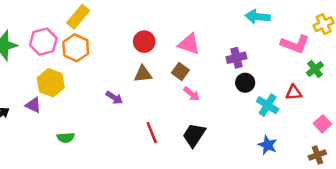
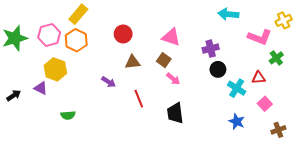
red circle: (144, 42) -> (123, 34), moved
pink square: (322, 124) -> (265, 104), moved
red line: (152, 133) -> (139, 99), moved
black trapezoid: (194, 135) -> (175, 113), turned -40

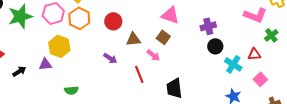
red circle: (123, 34) -> (113, 21), moved
pink arrow: (173, 79) -> (153, 55), moved
purple triangle: (41, 88) -> (45, 64), turned -32

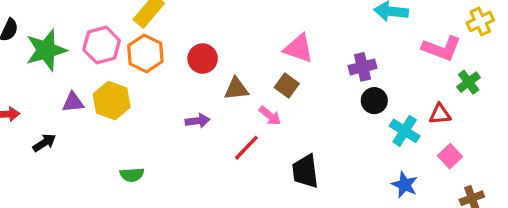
purple arrow: (110, 58) -> (198, 121), turned -40
purple triangle: (45, 64) -> (73, 102), moved
red line: (139, 74) -> (246, 148), turned 66

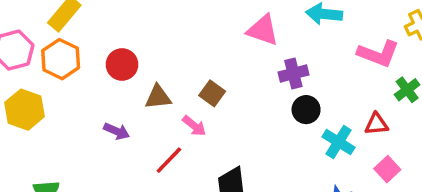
pink triangle: (299, 48) -> (263, 30), moved
purple arrow: (198, 121) -> (117, 131), turned 30

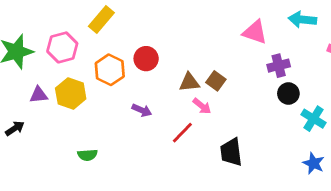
orange hexagon: (61, 59) -> (110, 70), moved
brown triangle: (158, 97) -> (189, 82), moved

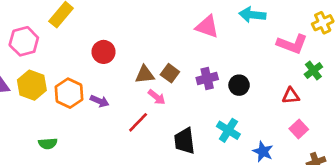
purple cross: (279, 66) -> (207, 78), moved
orange hexagon: (110, 70) -> (69, 93), moved
cyan cross: (314, 119) -> (228, 130), moved

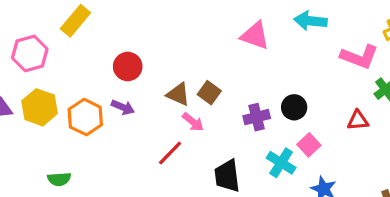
brown triangle: (145, 75) -> (178, 94), turned 30
purple cross: (207, 78) -> (257, 117), moved
purple arrow: (100, 101) -> (123, 107), moved
pink square: (299, 129) -> (309, 145), moved

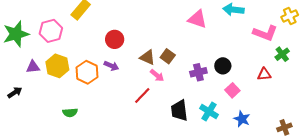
cyan cross: (281, 163) -> (209, 111), moved

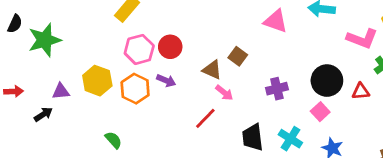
pink hexagon: (51, 31) -> (139, 49), moved
brown square: (168, 56) -> (238, 56), moved
black circle: (223, 66) -> (327, 81), moved, size x1.5
purple triangle: (33, 67) -> (61, 91), moved
green semicircle: (70, 113) -> (113, 140), turned -128

